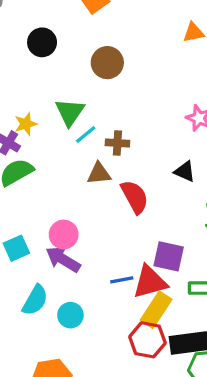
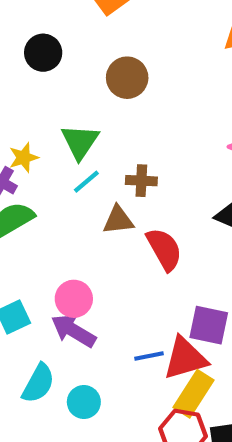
cyan line: (86, 135) -> (86, 182), moved

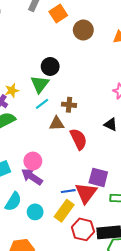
black circle: (43, 53) -> (50, 66), moved
brown circle: (127, 78) -> (83, 30), moved
red triangle: (185, 358) -> (86, 193), turned -40
yellow rectangle: (194, 394) -> (64, 211), moved

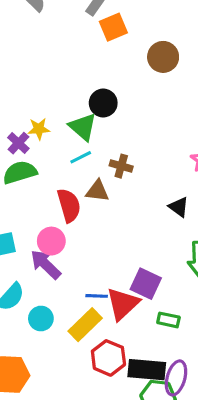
orange square: (58, 13) -> (113, 27), moved
green triangle: (40, 84) -> (83, 127), turned -36
red semicircle: (78, 139) -> (69, 205), moved

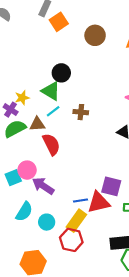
brown triangle: (97, 191) -> (37, 124), moved
pink circle: (51, 241) -> (27, 170), moved
red triangle: (123, 304) -> (99, 202), turned 40
red hexagon: (108, 358) -> (71, 240), moved

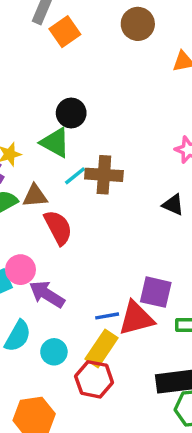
brown circle: (95, 35) -> (138, 24), moved
cyan line: (53, 111) -> (75, 176), moved
brown cross: (81, 112) -> (104, 175), size x1.5

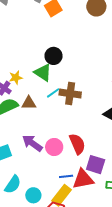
red semicircle: (58, 227) -> (77, 144), moved
pink circle: (20, 270) -> (54, 147), moved
purple arrow: (47, 294) -> (32, 143), moved

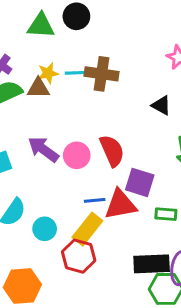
green triangle: (43, 73) -> (41, 26), moved, turned -30
yellow star: (16, 78) -> (48, 73), moved
cyan line: (53, 93) -> (76, 73), turned 32

